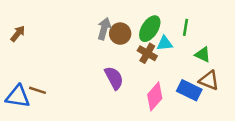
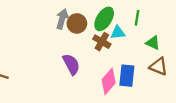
blue rectangle: (189, 90) -> (127, 76), moved, turned 70

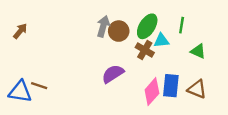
purple semicircle: (71, 64) -> (113, 74), turned -95
brown triangle: (159, 67) -> (197, 89), moved

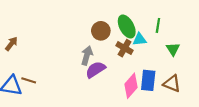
gray arrow: (103, 26) -> (87, 56), moved
green ellipse: (147, 26) -> (127, 27), turned -60
brown arrow: (20, 31) -> (11, 44), moved
green triangle: (198, 51) -> (173, 49), turned 32

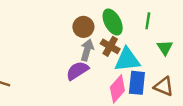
cyan triangle: (140, 39) -> (127, 60), moved, size x1.6
gray arrow: (87, 56) -> (87, 50), moved

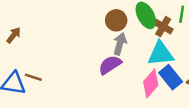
brown cross: (110, 46) -> (163, 27), moved
blue rectangle: (137, 83) -> (171, 77), turned -45

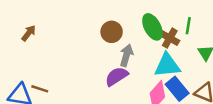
brown circle: (116, 20) -> (112, 32), moved
brown arrow: (14, 35) -> (29, 33), moved

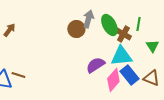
gray arrow: (126, 55) -> (88, 19), moved
purple semicircle: (117, 76) -> (95, 65), moved

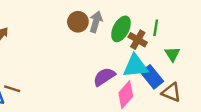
green ellipse: (109, 25) -> (121, 29), turned 55
brown circle: (76, 29) -> (78, 22), moved
blue rectangle: (129, 75) -> (152, 77), moved

